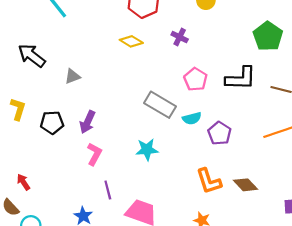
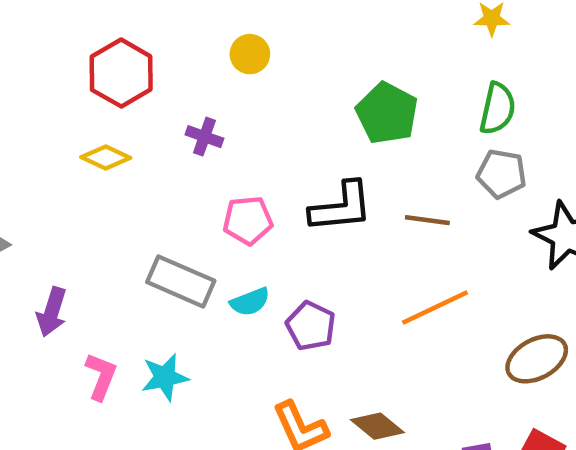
pink pentagon: (195, 79) -> (248, 220), turned -30
purple arrow: (88, 122) -> (52, 312), moved
pink L-shape: (94, 154) -> (101, 376), moved

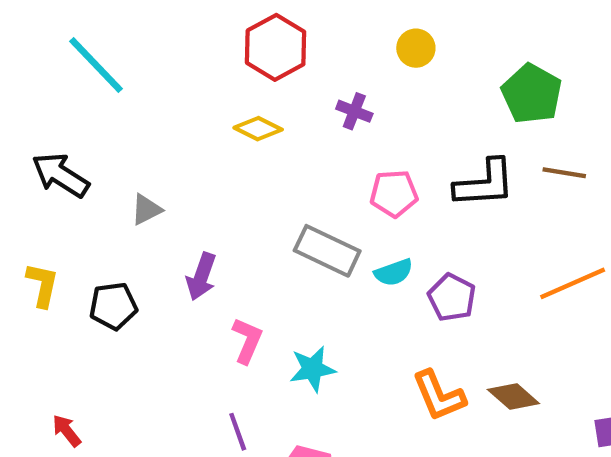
yellow circle: (250, 54) -> (416, 48), moved
brown line: (427, 220) -> (564, 173), moved
cyan star: (165, 377) -> (312, 369), moved

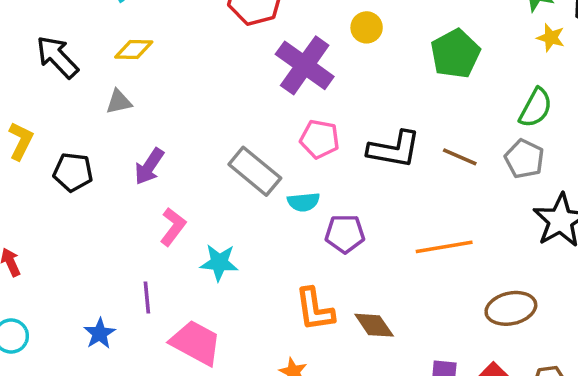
green pentagon: (532, 94) -> (455, 54), moved
purple cross: (354, 111) -> (305, 65), size x2.0
yellow diamond: (258, 129) -> (134, 49), moved, turned -39
purple pentagon: (452, 297) -> (345, 234), turned 30

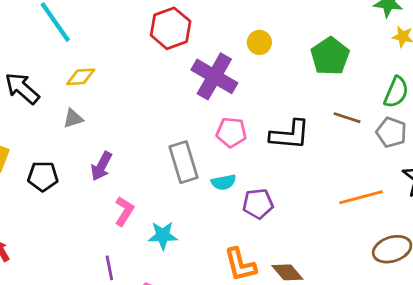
brown line: (460, 157) -> (347, 118), moved
gray rectangle: (255, 171) -> (184, 162), turned 39
orange line: (444, 247) -> (361, 197), moved

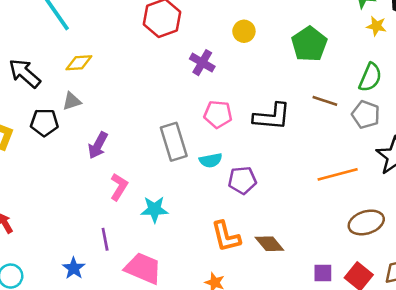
purple cross: (214, 76) -> (202, 63), size x0.6
black pentagon: (43, 176) -> (44, 122), moved

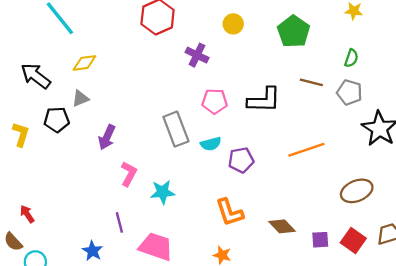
green semicircle: (370, 77) -> (351, 58), size x0.7
orange line: (338, 174) -> (306, 150), moved
brown diamond: (269, 244) -> (282, 226), moved

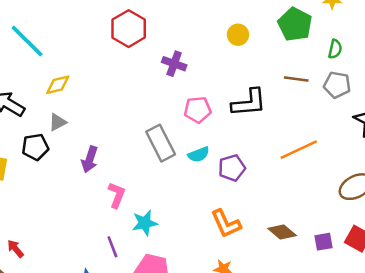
yellow circle: (233, 24) -> (238, 35), moved
green pentagon: (294, 32) -> (295, 24), moved
cyan star: (163, 192) -> (145, 223), moved

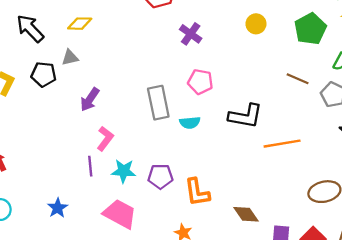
black L-shape: (249, 103) -> (245, 116), moved
purple pentagon: (232, 168) -> (160, 176), moved
purple line: (112, 247) -> (90, 166), moved

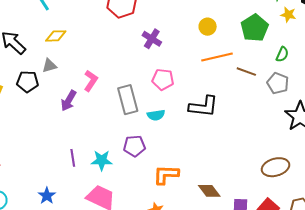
pink L-shape: (105, 139) -> (91, 81), moved
orange line: (282, 144) -> (217, 57), moved
purple pentagon: (160, 176) -> (134, 146), moved
orange L-shape: (197, 192) -> (166, 175), turned 104

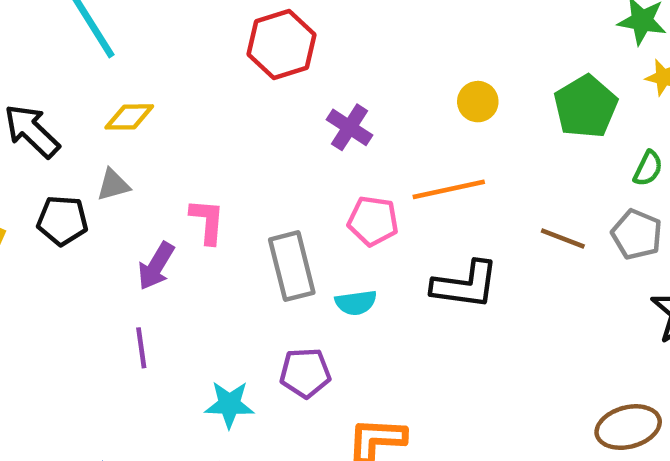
orange line: (217, 57) -> (449, 189), moved
brown line: (246, 72) -> (563, 239), moved
pink L-shape: (91, 81) -> (207, 221), turned -30
purple line: (73, 158) -> (141, 348), moved

